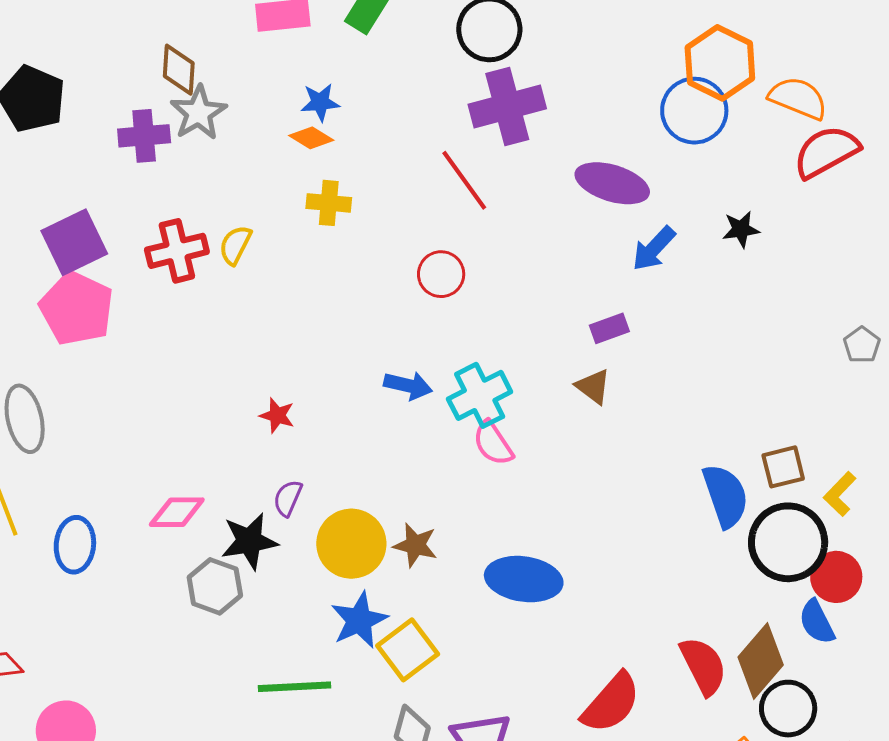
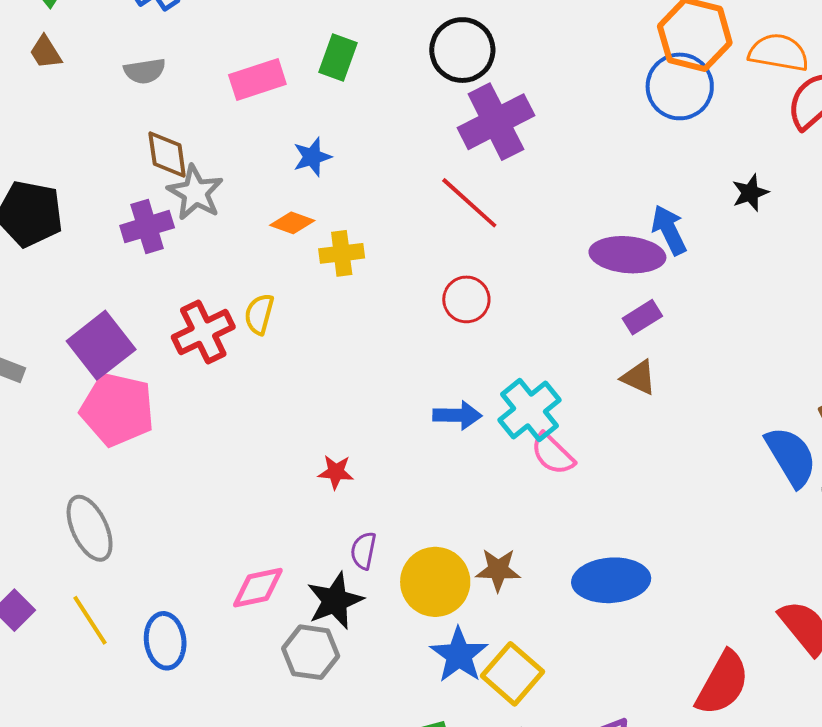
orange diamond: (311, 138) -> (292, 223), moved
purple ellipse: (612, 183) -> (627, 255), moved
blue arrow: (654, 249) -> (669, 230), turned 123

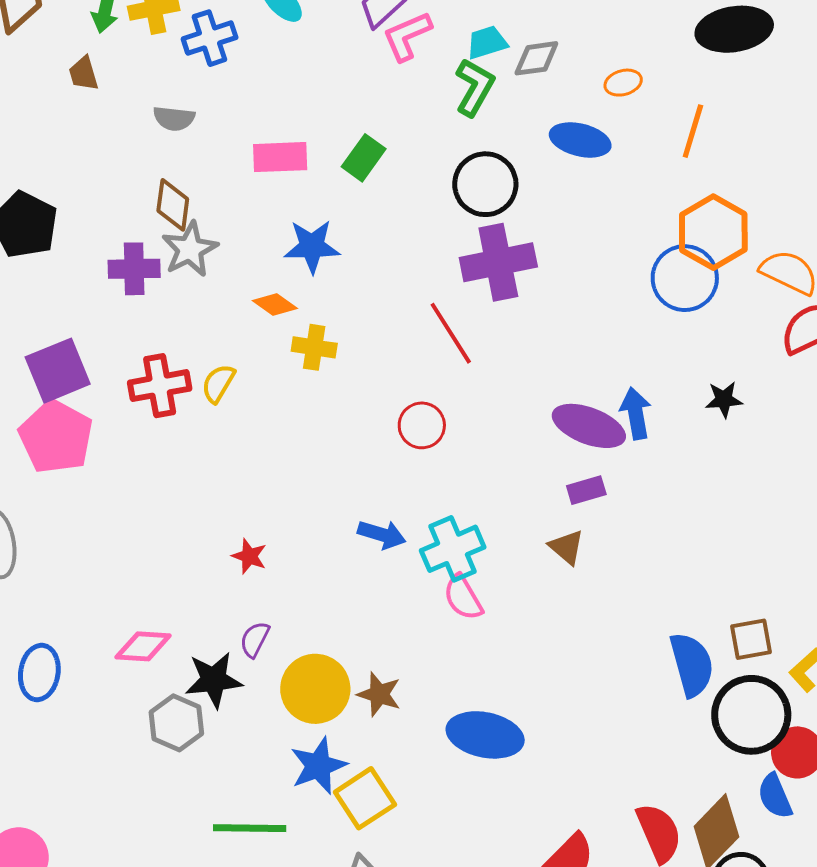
blue star: (312, 157) -> (312, 246), size x1.4

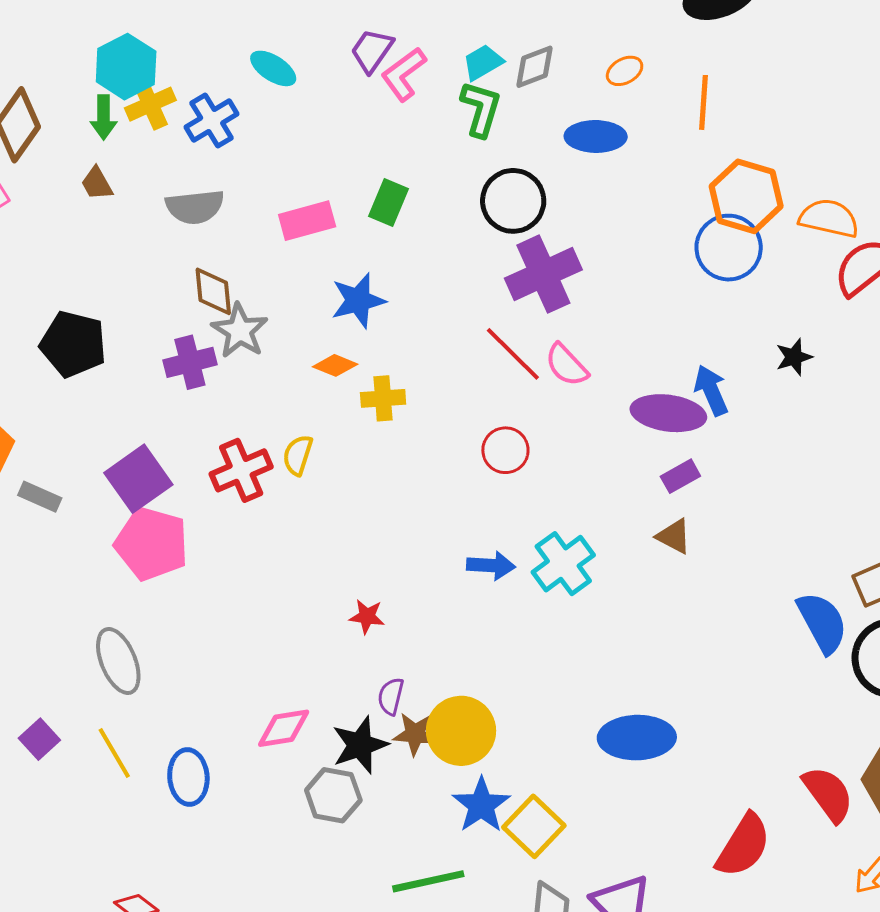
gray semicircle: (174, 118) -> (195, 207), size x1.4
pink semicircle: (463, 597) -> (567, 365), moved
brown star: (379, 694) -> (415, 734), moved

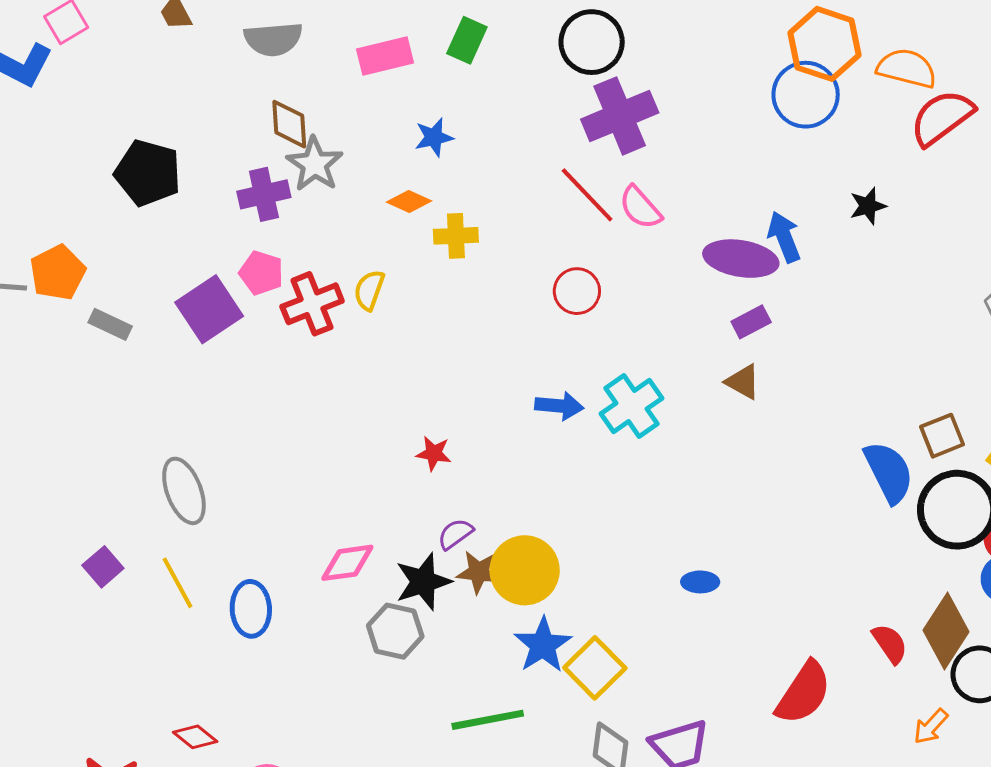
blue star: (358, 301) -> (434, 137), size x0.7
pink pentagon: (152, 544) -> (261, 273), moved, size x0.6
purple semicircle: (391, 696) -> (455, 534), turned 39
blue ellipse: (637, 738) -> (700, 582), size x0.5
red semicircle: (828, 794) -> (890, 644), size x0.7

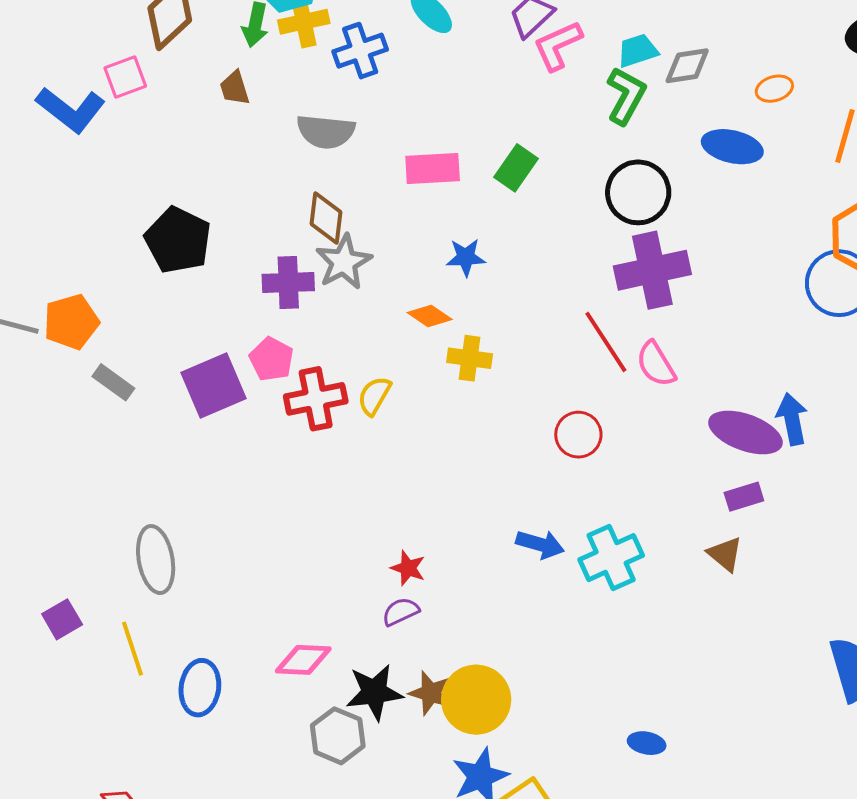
purple semicircle: (455, 534) -> (401, 612), moved

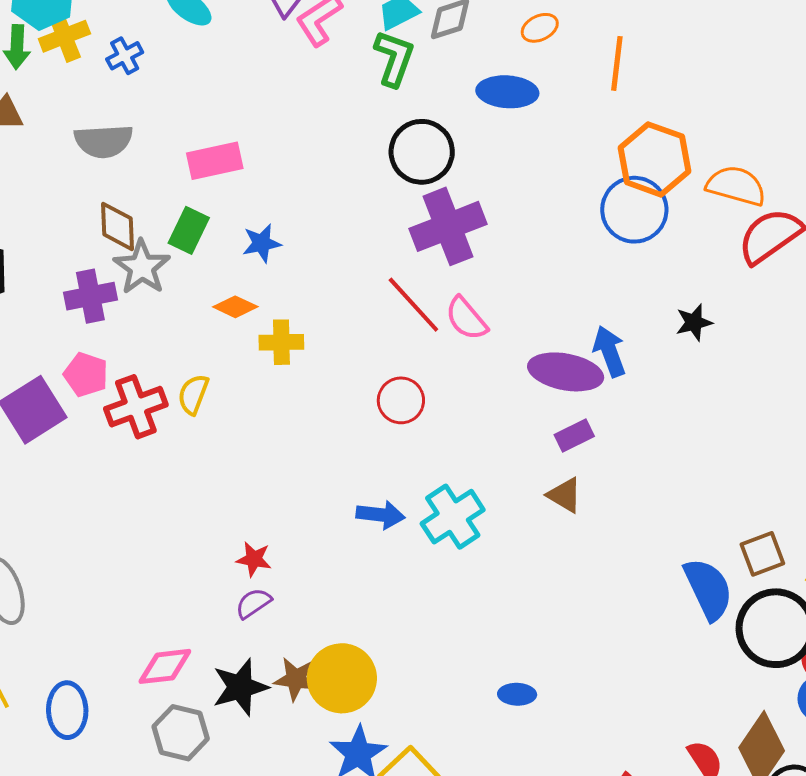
blue cross: (360, 51) -> (125, 56), size x0.7
green rectangle: (516, 168) -> (189, 230), moved
gray hexagon: (338, 736) -> (181, 733), moved

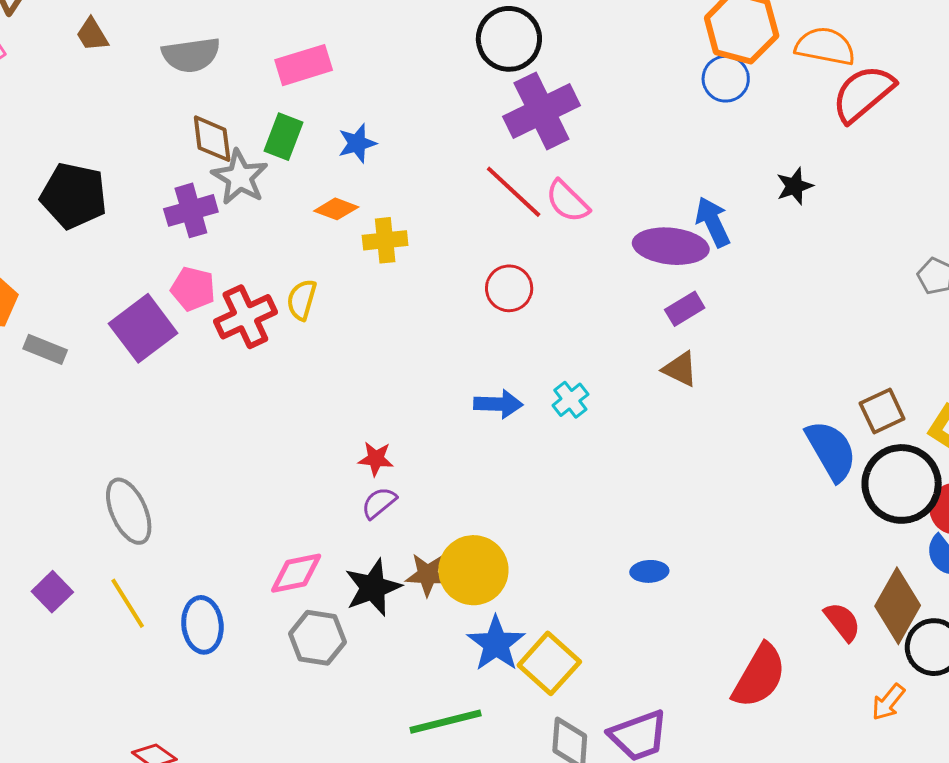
blue circle: (634, 210) -> (726, 79), size x0.7
cyan cross: (453, 517) -> (570, 400), size x0.6

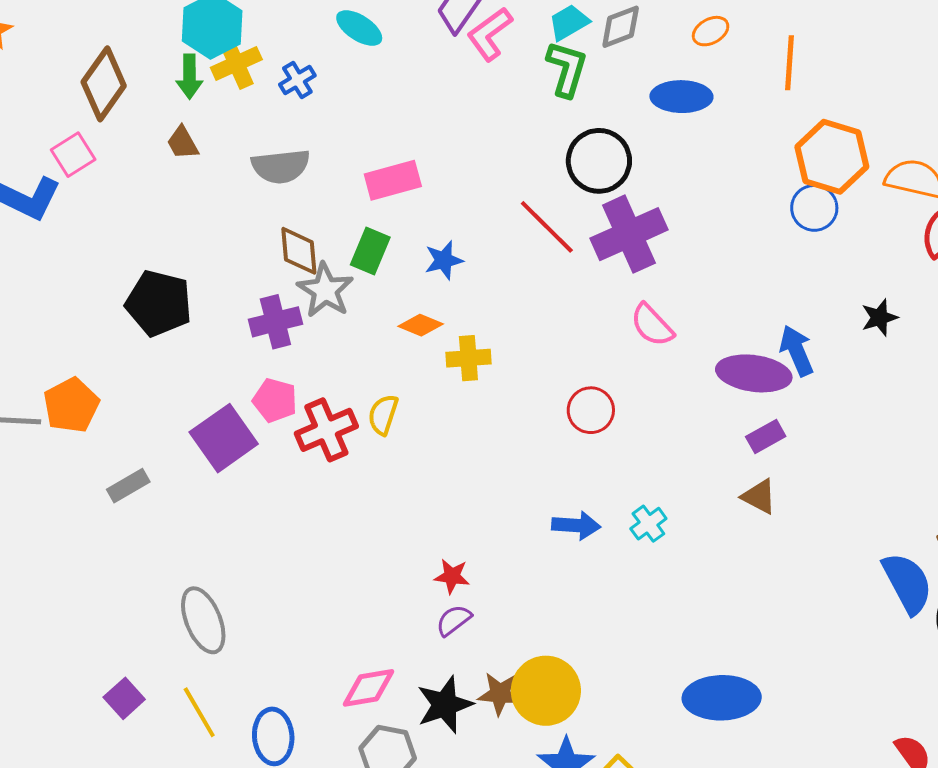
red line: (514, 192) -> (547, 227), moved
gray rectangle: (45, 349) -> (128, 486), moved, turned -54
blue ellipse: (649, 571) -> (722, 698), size x2.0

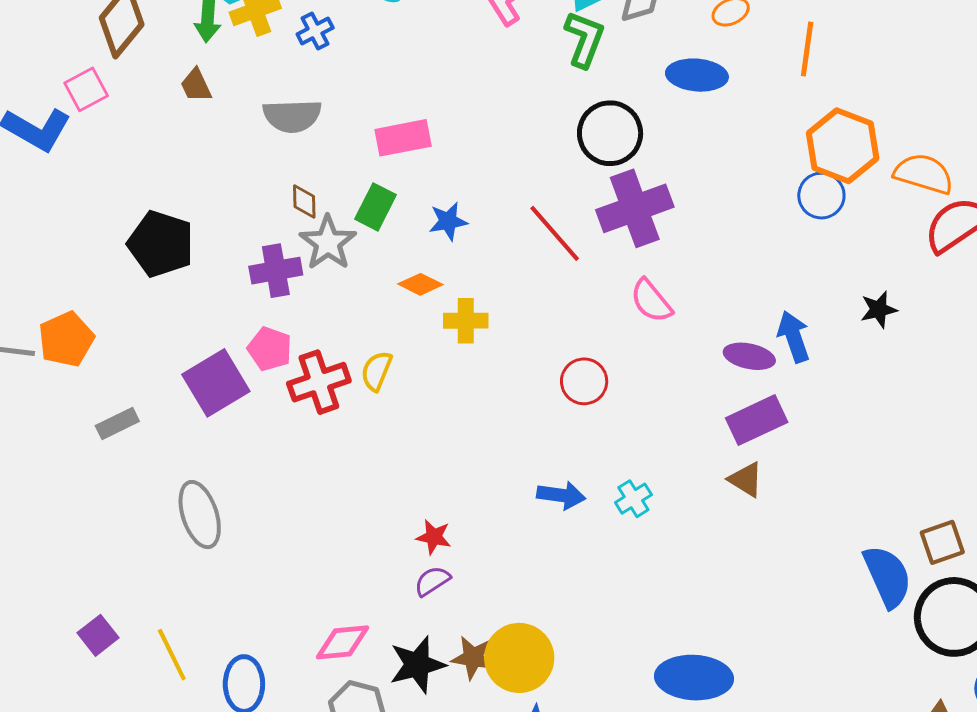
red line: (547, 227) -> (555, 233), moved
brown diamond: (299, 251) -> (304, 201), size x0.7
purple ellipse: (754, 373) -> (749, 356), size x0.7
purple rectangle: (766, 436) -> (757, 420), size x1.5
gray ellipse: (203, 620) -> (200, 515), moved

